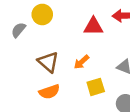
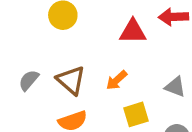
gray semicircle: (18, 30) -> (29, 80), moved

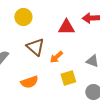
brown triangle: (71, 80) -> (35, 47), moved

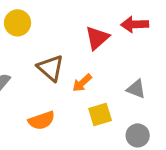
yellow circle: (23, 17) -> (18, 23), moved
red triangle: (66, 27) -> (97, 38), turned -42

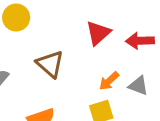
red arrow: (135, 24) -> (140, 41), moved
orange arrow: (82, 83) -> (109, 81), moved

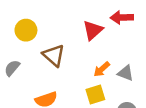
yellow circle: (16, 18) -> (26, 30), moved
red arrow: (140, 41) -> (122, 18), moved

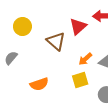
brown triangle: (54, 55) -> (56, 41), moved

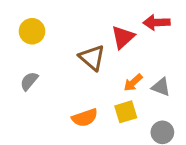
yellow circle: (22, 26) -> (32, 31), moved
orange semicircle: (39, 84) -> (85, 118), moved

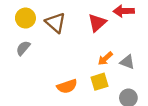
brown triangle: (92, 58) -> (56, 23), moved
gray semicircle: (29, 81) -> (23, 48), moved

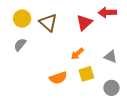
orange arrow: (105, 59) -> (77, 54), moved

